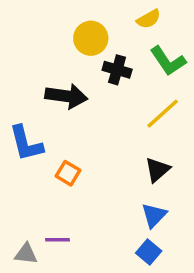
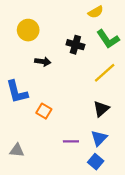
yellow circle: (91, 38) -> (28, 30), moved
black arrow: (66, 96) -> (43, 62), size x0.6
purple line: (58, 240) -> (71, 141), moved
gray triangle: (26, 254) -> (17, 150), moved

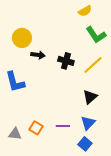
yellow circle: (28, 30) -> (22, 38), moved
black cross: (75, 45) -> (66, 61), moved
orange square: (44, 111) -> (36, 128), moved

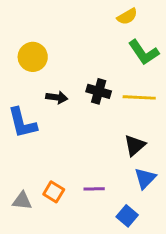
black arrow: (38, 55) -> (57, 97), moved
yellow line: (93, 65) -> (139, 97), turned 45
blue triangle: (88, 123) -> (145, 178), moved

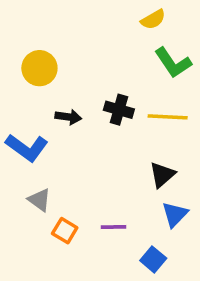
blue L-shape: (22, 123) -> (27, 148), turned -40
gray triangle: (22, 201) -> (39, 200), moved, turned 30

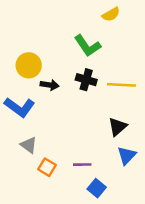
green L-shape: (173, 63) -> (87, 46), moved
yellow circle: (39, 68) -> (29, 65), moved
blue square: (153, 259) -> (97, 188), moved

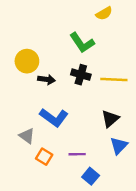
blue L-shape: (20, 107) -> (54, 117), moved

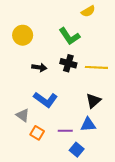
yellow circle: (27, 61) -> (23, 35), moved
blue triangle: (119, 146) -> (88, 125), moved, turned 42

